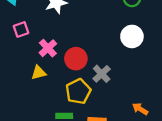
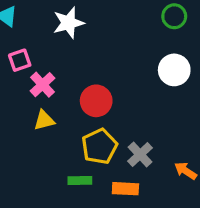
pink cross: (48, 48) -> (42, 85), moved
gray cross: (102, 74) -> (140, 155), moved

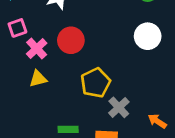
red circle: (96, 101) -> (71, 40), moved
yellow pentagon: (99, 146) -> (96, 83), moved

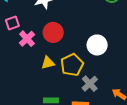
white circle: (148, 36) -> (97, 45), moved
yellow triangle: (38, 79) -> (48, 63), moved

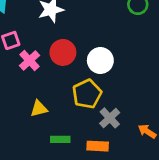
white circle: (97, 45) -> (100, 60), moved
yellow triangle: (48, 63) -> (39, 109), moved

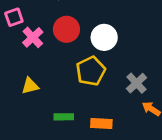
yellow triangle: (39, 109) -> (30, 86), moved
gray cross: (110, 118) -> (136, 83), moved

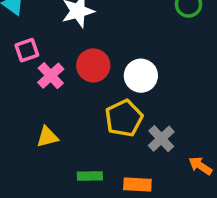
gray cross: (136, 83) -> (161, 139), moved

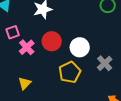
yellow triangle: (47, 137) -> (25, 83), turned -32
gray cross: (161, 139) -> (105, 63), moved

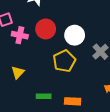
pink cross: (27, 47) -> (20, 35), turned -35

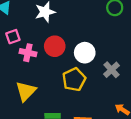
yellow triangle: (18, 72) -> (26, 91), size x1.5

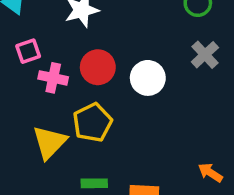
gray cross: (111, 70) -> (205, 55), moved
yellow pentagon: (74, 79) -> (92, 123), moved

